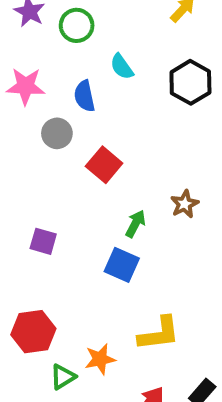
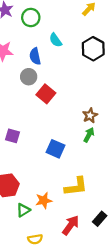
gray circle: (57, 133) -> (29, 77), moved
green arrow: (135, 224) -> (89, 135), moved

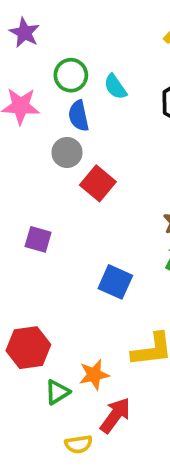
green circle: (31, 18) -> (71, 75), moved
purple square: (12, 136) -> (38, 239), moved
red arrow: (71, 225) -> (115, 415), moved

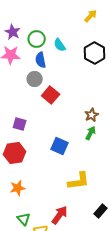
purple star: (24, 33) -> (13, 32), moved
red hexagon: (28, 348) -> (15, 153), moved
orange star: (94, 375) -> (18, 188), moved
green triangle: (57, 392) -> (24, 219), moved, turned -40

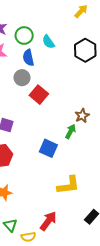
green arrow: (91, 133) -> (70, 131), moved

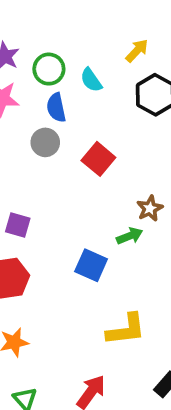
yellow arrow: (81, 11) -> (137, 51), moved
red square: (39, 95) -> (98, 159), moved
green arrow: (70, 131) -> (130, 236), turned 40

